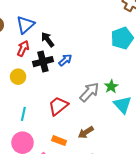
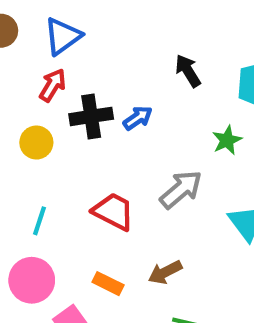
black arrow: (48, 40) -> (188, 71), moved
green star: (111, 86) -> (227, 140), moved
red trapezoid: (58, 106) -> (113, 211), turned 60

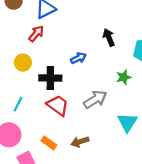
black cross: (91, 116) -> (50, 78), moved

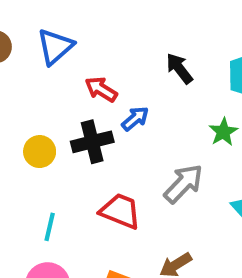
red arrow: (36, 34) -> (101, 89), moved, turned -84
black cross: (50, 78) -> (92, 142), moved

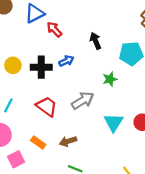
red arrow: (101, 89) -> (54, 29), moved

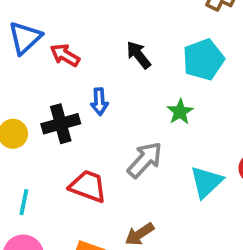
blue arrow: (66, 61) -> (99, 102), turned 128
cyan triangle: (114, 123) -> (206, 182), turned 30

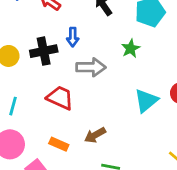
gray arrow: (145, 160) -> (91, 67), moved, turned 44

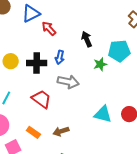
green star: (131, 48) -> (100, 64), moved
cyan triangle: (146, 101) -> (103, 114), turned 42

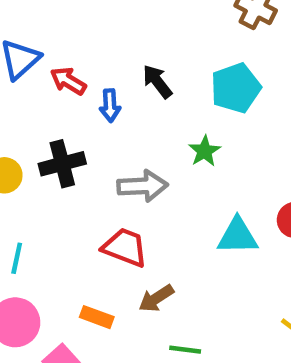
blue arrow: (60, 57) -> (110, 105), moved
green star: (100, 64) -> (205, 151), moved
red trapezoid: (41, 99) -> (125, 247), moved

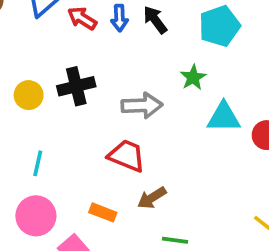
blue arrow: (110, 105) -> (119, 18), moved
cyan triangle: (238, 236) -> (224, 117), moved

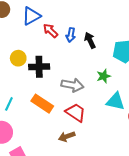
yellow circle: (29, 95) -> (18, 58), moved
red trapezoid: (127, 156) -> (76, 112), moved
orange rectangle: (103, 212) -> (42, 104), moved, size x1.5

